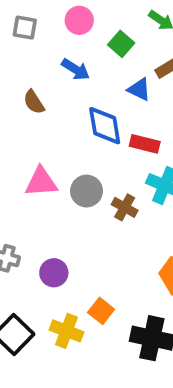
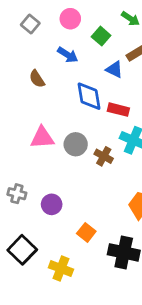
gray square: (25, 28) -> (30, 24), turned 30
yellow cross: (67, 331) -> (61, 268), moved

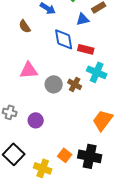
blue triangle: (114, 69) -> (83, 19), turned -40
gray circle: (76, 144) -> (54, 84), moved
orange square: (86, 232) -> (65, 155), moved

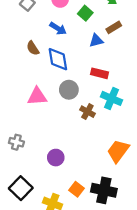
blue diamond: (64, 39) -> (58, 59), moved
gray circle: (54, 84) -> (69, 90), moved
purple circle: (36, 120) -> (56, 158), moved

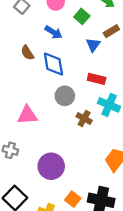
blue triangle: (96, 41) -> (93, 45), turned -40
pink triangle: (37, 96) -> (27, 115), moved
purple circle: (56, 158) -> (51, 166), size x1.5

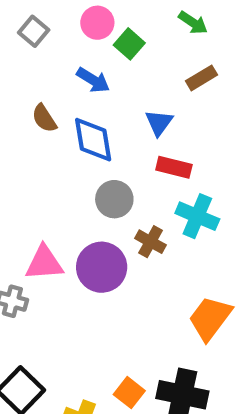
green square: (82, 16) -> (129, 44), moved
blue triangle: (93, 45) -> (159, 123), moved
pink triangle: (27, 115) -> (44, 263), moved
purple circle: (51, 166) -> (102, 267), moved

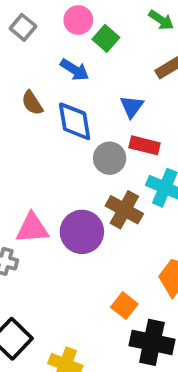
gray circle: (114, 199) -> (110, 158), moved
brown cross: (151, 242) -> (124, 210), size x1.4
orange square: (129, 393) -> (124, 306), moved

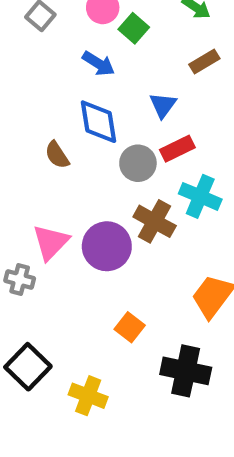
brown semicircle: (32, 103) -> (57, 155), moved
red rectangle: (145, 145) -> (177, 149), turned -40
pink triangle: (32, 228) -> (51, 242), turned -42
orange square: (124, 306) -> (130, 327), moved

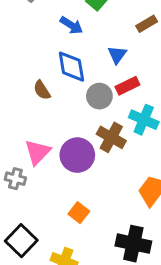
orange square: (130, 327) -> (79, 213), moved

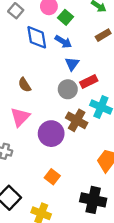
blue arrow: (71, 25) -> (63, 42), moved
blue triangle: (117, 55) -> (72, 64), moved
blue diamond: (71, 67) -> (37, 37), moved
pink triangle: (37, 152) -> (20, 117), moved

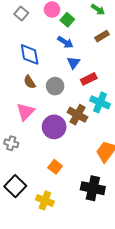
blue diamond: (37, 37) -> (30, 54), moved
gray circle: (68, 89) -> (55, 86), moved

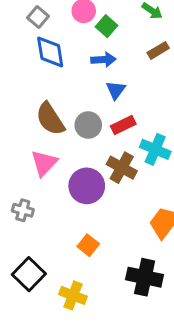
blue arrow: (65, 42) -> (103, 60), turned -35
blue diamond: (30, 54) -> (50, 52), moved
red rectangle: (89, 79) -> (123, 125), moved
brown semicircle: (30, 82) -> (50, 119), size x1.6

